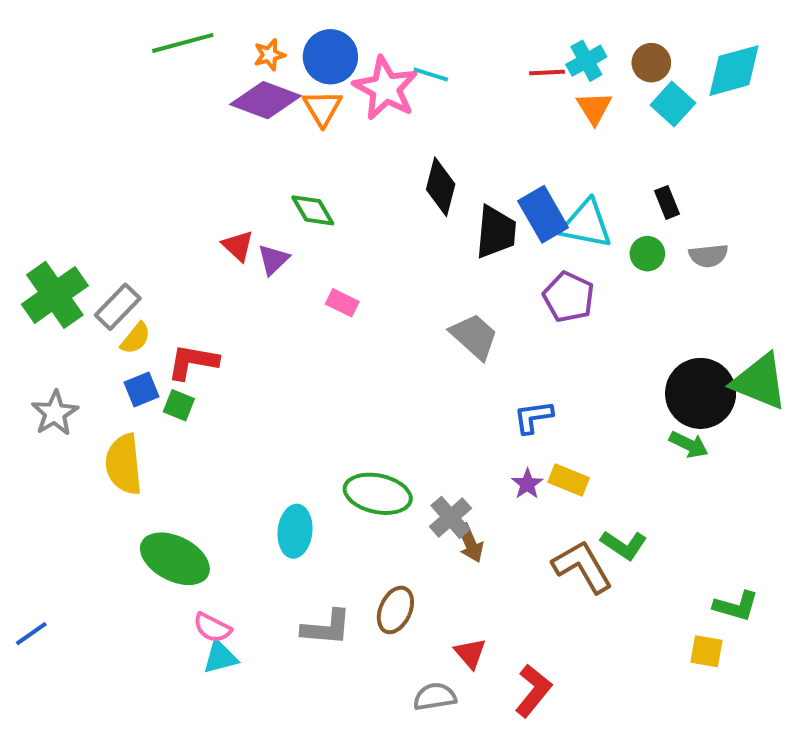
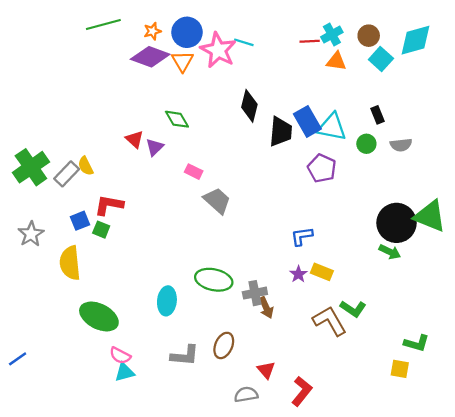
orange triangle: (594, 108) -> (336, 61), turned -50
gray trapezoid: (474, 336) -> (217, 201), moved
yellow semicircle: (136, 338) -> (86, 166), moved, turned 114
gray cross: (451, 517) -> (255, 293), turned 30

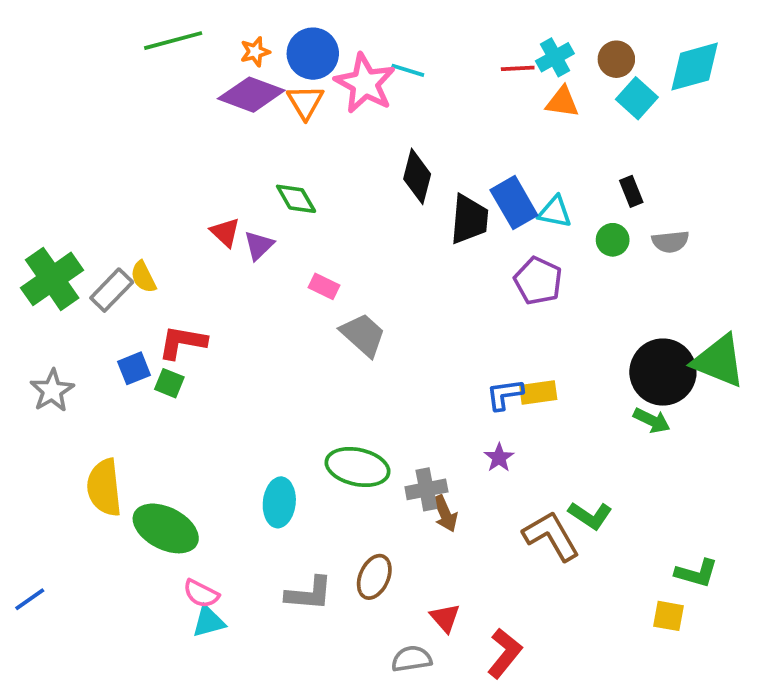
cyan triangle: (332, 127) -> (555, 212), size x0.7
yellow semicircle: (70, 263) -> (104, 487), moved
yellow rectangle: (322, 272) -> (538, 393), moved, turned -30

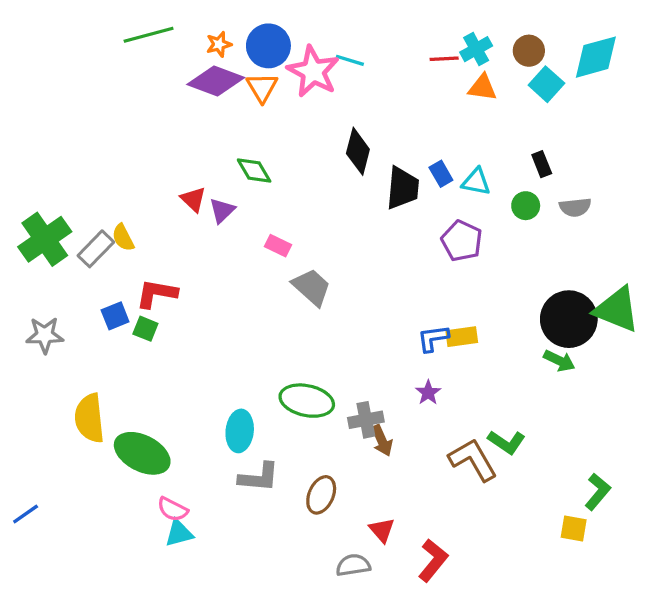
blue rectangle: (514, 203) -> (441, 174), size x0.6
gray star: (52, 391) -> (45, 335), turned 30
green L-shape: (696, 573) -> (598, 492), turned -66
gray L-shape: (309, 594) -> (259, 477), moved

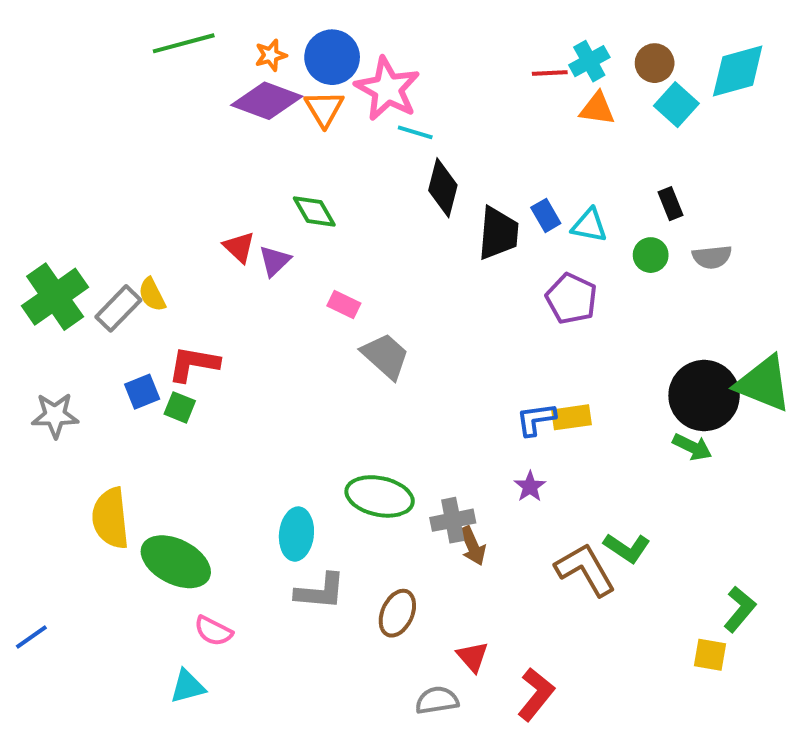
cyan line: (350, 60) -> (415, 132), moved
cyan triangle: (179, 533) -> (188, 686), moved

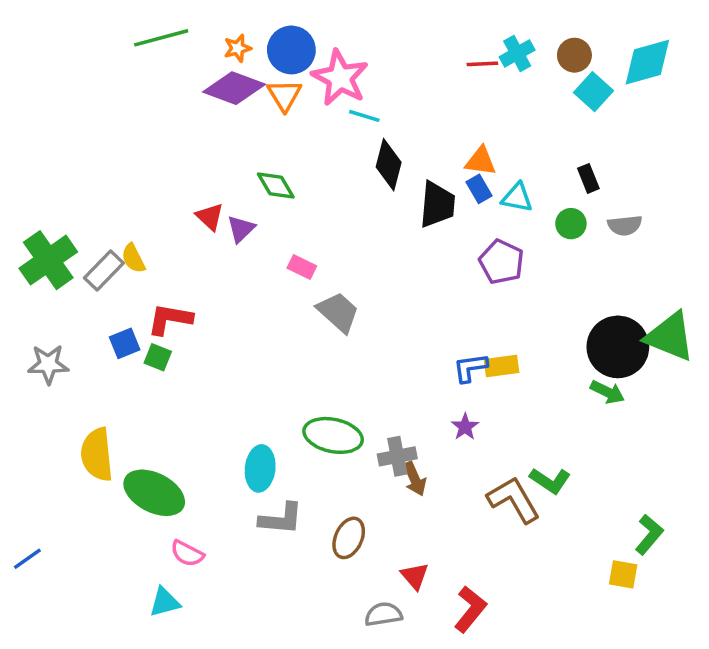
orange triangle: (597, 109) -> (481, 161), moved

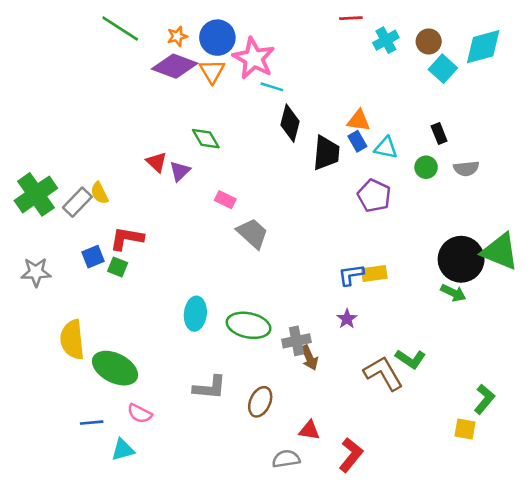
green line: (161, 38) -> (120, 29), turned 48
red line: (482, 64) -> (351, 18), moved
cyan ellipse: (260, 468) -> (195, 314), moved
blue line: (27, 559) -> (92, 423), moved, turned 30
red triangle: (415, 576) -> (309, 430), turned -40

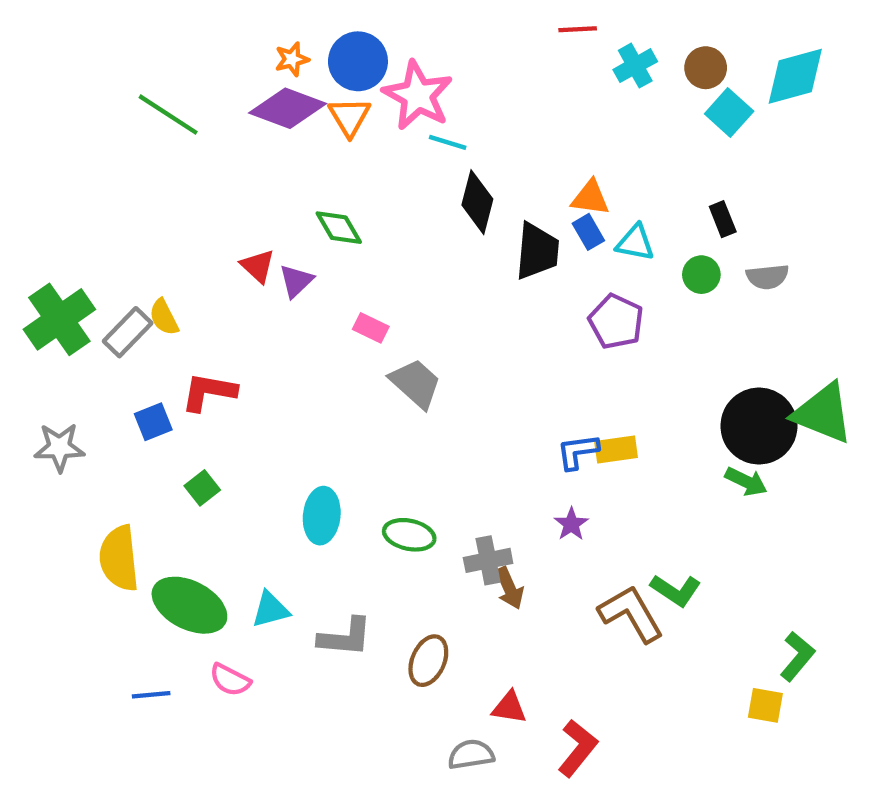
green line: (120, 29) -> (168, 115), moved
green square: (118, 267) -> (202, 488), moved, turned 30
green ellipse: (248, 325) -> (409, 535), size x0.7
cyan triangle: (123, 450) -> (271, 609), moved

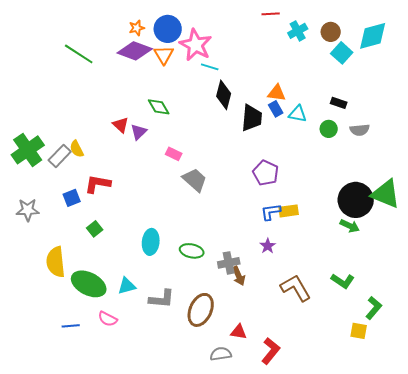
black rectangle: (723, 219) -> (339, 103), turned -49
purple pentagon: (616, 322) -> (266, 173), moved
green L-shape: (676, 590) -> (343, 281), moved
brown ellipse: (428, 661) -> (201, 310), size x1.4

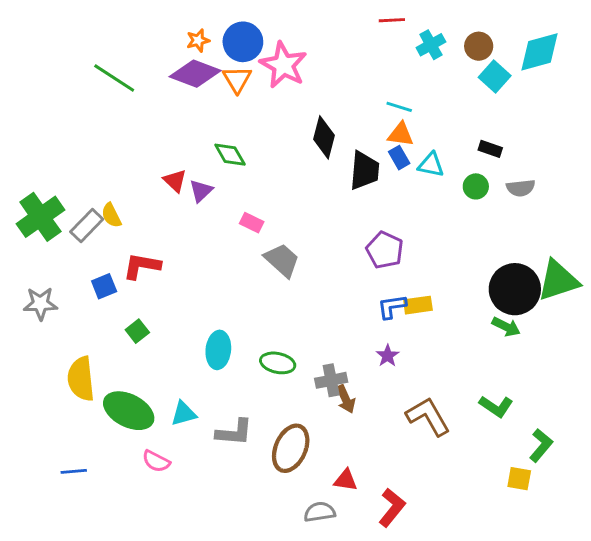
cyan line: (210, 67) -> (399, 107), moved
green triangle: (386, 194) -> (558, 280), turned -40
blue line: (71, 326) -> (74, 471), moved

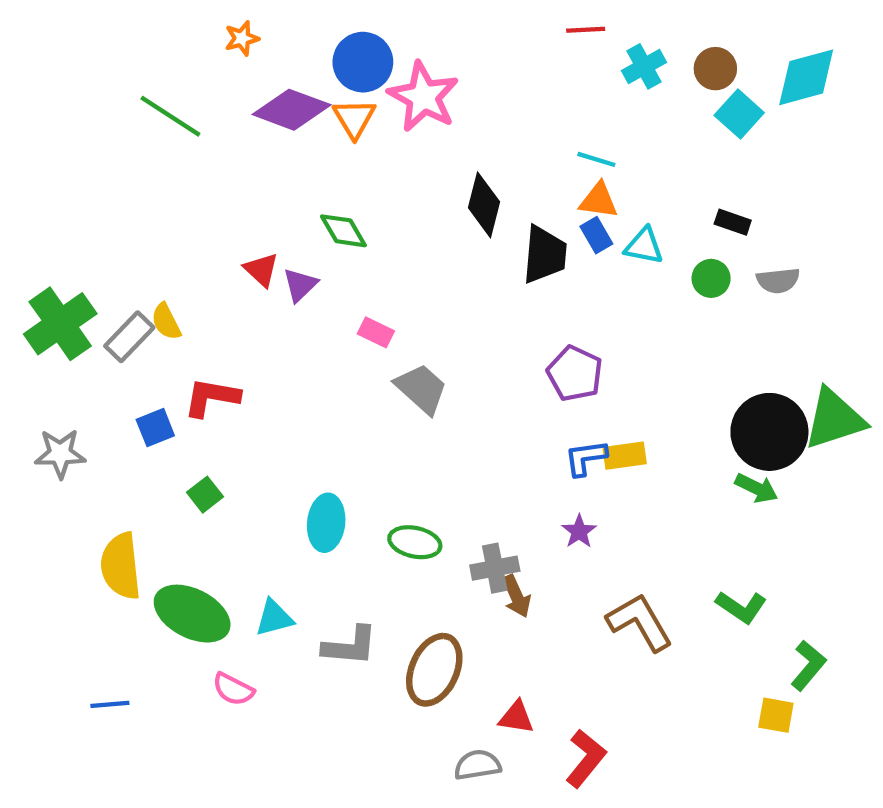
orange star: (198, 40) -> (242, 38), moved

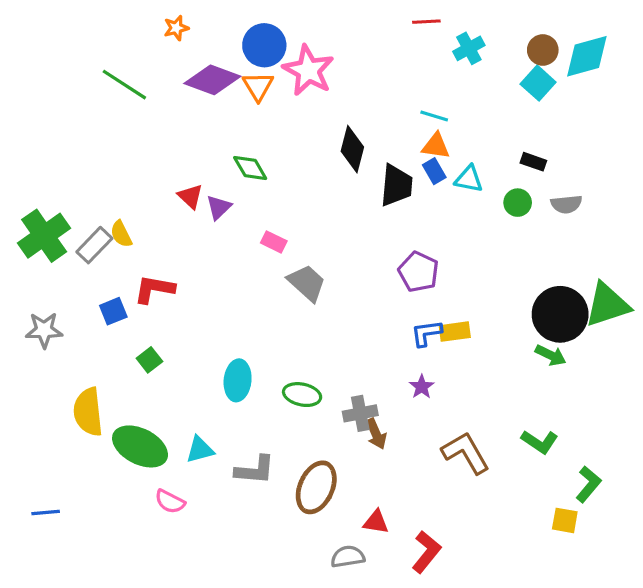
brown circle: (715, 69) -> (543, 50), moved
blue line: (110, 704) -> (46, 513), moved

